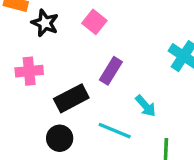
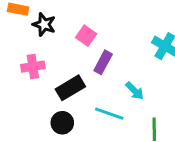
pink square: (94, 22) -> (86, 36), moved

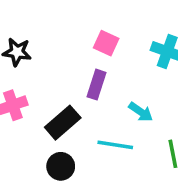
pink square: (86, 36) -> (106, 43), moved

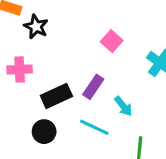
purple rectangle: (96, 85) -> (93, 87), moved

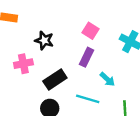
black star: (36, 27) -> (44, 40), moved
purple rectangle: (93, 87) -> (86, 57), moved

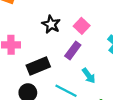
black star: (44, 40) -> (51, 24), moved

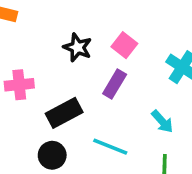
cyan arrow: (89, 76) -> (162, 121), moved

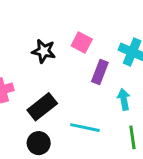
purple rectangle: (115, 84) -> (100, 72), moved
cyan arrow: (162, 121) -> (124, 99), turned -138

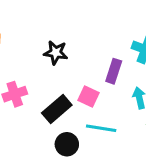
pink square: (82, 42) -> (89, 97), moved
black circle: (39, 143) -> (67, 144), moved

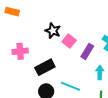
pink square: (89, 97) -> (69, 41), moved

